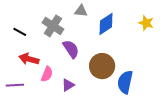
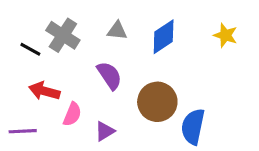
gray triangle: (81, 11) -> (117, 31), moved
gray cross: (53, 26) -> (63, 35), moved

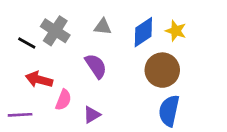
yellow star: (225, 35) -> (176, 31), moved
brown circle: (157, 102) -> (162, 70), moved

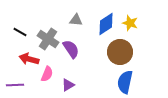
gray cross: (55, 31) -> (48, 39), moved

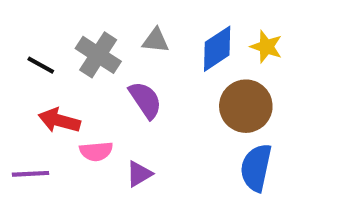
gray cross: (48, 39) -> (98, 55), moved
pink semicircle: (47, 74) -> (96, 151), turned 63

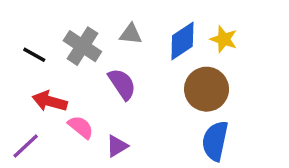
pink semicircle: (96, 151) -> (81, 127), turned -136
purple line: (31, 174) -> (26, 146), turned -40

